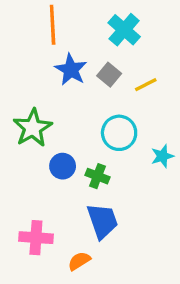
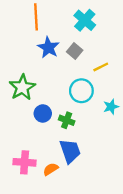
yellow line: (146, 85) -> (101, 67), moved
orange semicircle: (79, 261) -> (51, 169), moved

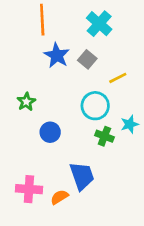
green star: (22, 87) -> (26, 102), size x0.6
green cross: (67, 120) -> (104, 136), moved

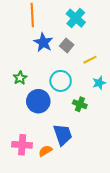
cyan circle: (95, 106) -> (61, 81), moved
cyan star: (130, 124) -> (99, 83), moved
blue circle: (50, 132) -> (38, 101), size x1.5

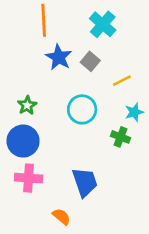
blue circle: (38, 101) -> (23, 141), moved
green cross: (80, 104) -> (120, 137), moved
pink cross: (22, 145) -> (29, 178), moved
orange semicircle: (45, 151) -> (61, 217), moved, turned 72

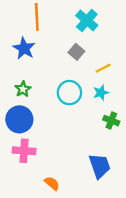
blue star: (59, 57) -> (24, 48), moved
cyan star: (134, 112) -> (101, 93), moved
green cross: (120, 137) -> (111, 121), moved
blue trapezoid: (85, 182) -> (100, 166), moved

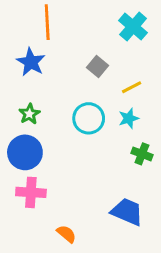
cyan cross: (87, 20) -> (133, 27), moved
blue trapezoid: (100, 166) -> (127, 212), turned -48

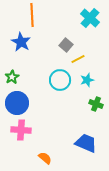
yellow line: (132, 87) -> (78, 59), moved
green star: (29, 114) -> (12, 77), moved

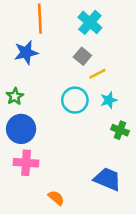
cyan cross: (90, 18) -> (90, 22), moved
blue star: (21, 42) -> (26, 53), turned 30

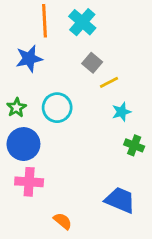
cyan cross: (90, 22) -> (82, 22), moved
cyan circle: (75, 100) -> (57, 108), moved

